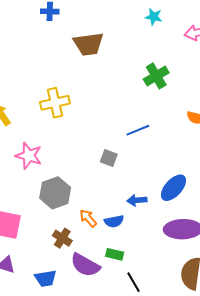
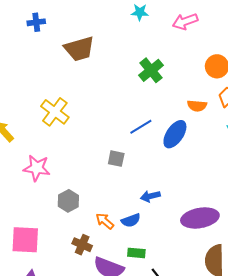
yellow cross: (55, 103) -> (55, 112), turned -32
blue ellipse: (173, 188) -> (175, 134), moved
gray hexagon: (55, 193) -> (68, 201), size x0.7

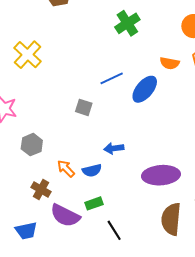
green rectangle: (136, 253) -> (94, 203), turned -30

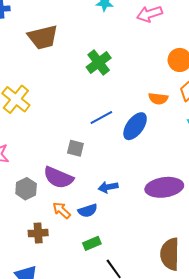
green cross: (127, 23) -> (99, 63), moved
purple ellipse: (161, 175) -> (164, 187), moved
brown cross: (41, 190) -> (38, 233), turned -30
purple semicircle: (65, 215) -> (58, 178), moved

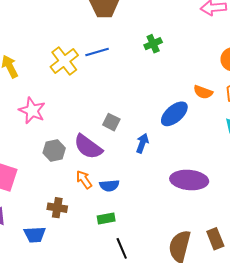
green cross: (99, 63) -> (153, 44), size x0.7
blue line: (101, 117) -> (97, 52), moved
blue arrow: (108, 187) -> (142, 143), moved, turned 108
brown cross: (38, 233) -> (57, 208), moved

